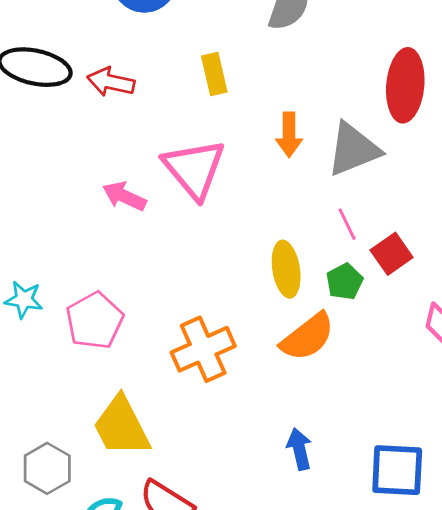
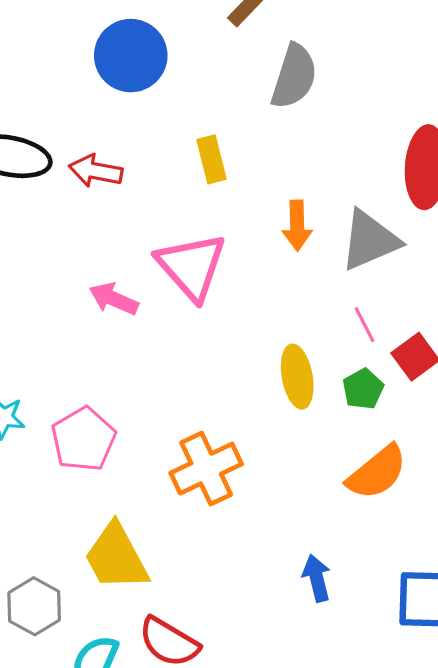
orange semicircle: (308, 337) -> (377, 472), moved

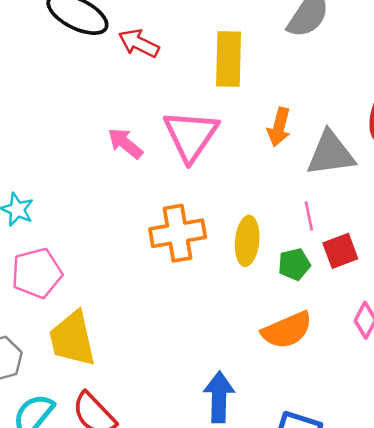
yellow rectangle: (212, 159) -> (229, 59), size x1.5
pink pentagon: (83, 439) -> (37, 273), moved
orange cross: (206, 469) -> (178, 233), moved
blue arrow: (317, 578) -> (219, 397), size x1.4

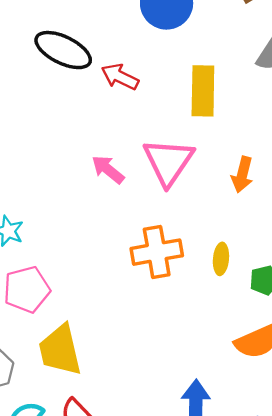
orange arrow: (279, 127) -> (242, 175), moved
yellow ellipse: (247, 241) -> (221, 259), size x0.7

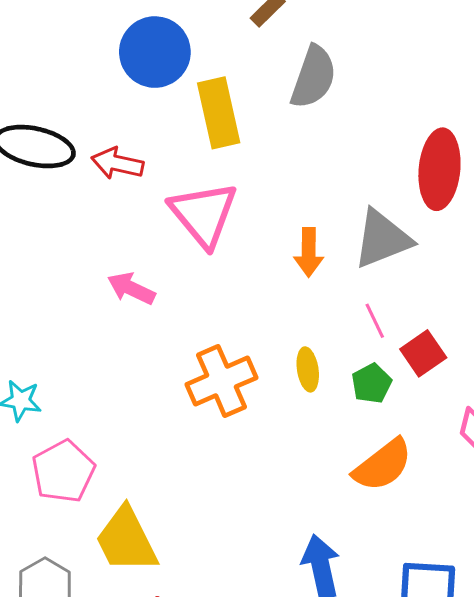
yellow rectangle: (203, 91) -> (219, 113), moved
pink triangle: (168, 162) -> (204, 214), moved

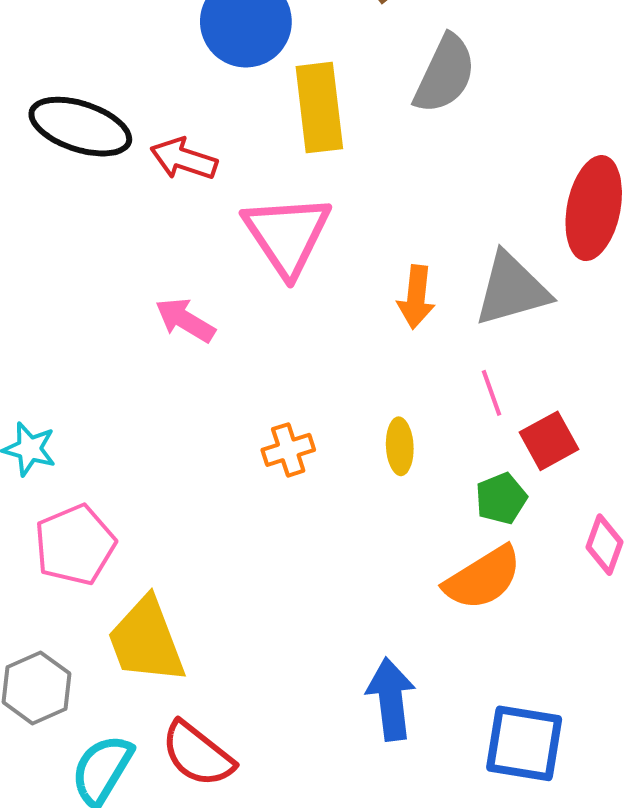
orange cross: (221, 381) -> (288, 450), size x0.6
green pentagon: (372, 383) -> (501, 498), moved

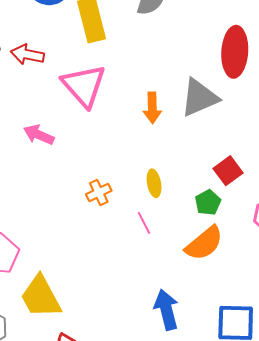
pink line: (492, 393) -> (144, 223), moved

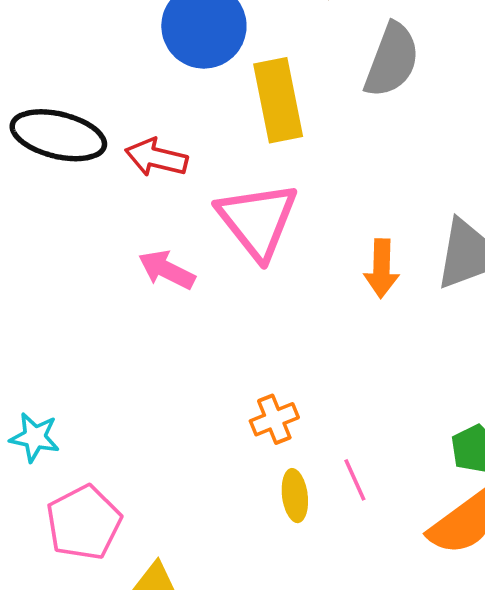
pink arrow: (39, 135) -> (167, 270), moved
yellow ellipse: (154, 183) -> (295, 496), moved

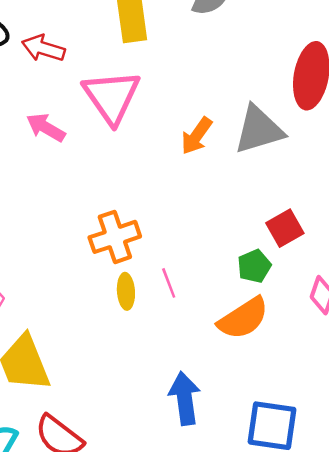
orange arrow: (382, 268) -> (197, 136), turned 30
orange cross: (274, 419) -> (115, 237), size x1.5

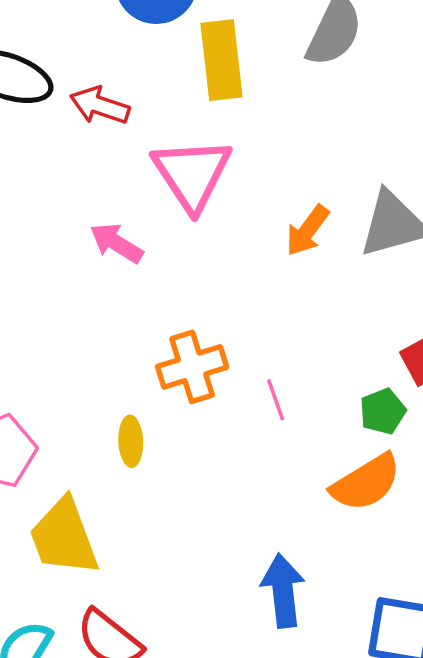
pink arrow: (46, 128) -> (116, 243), moved
pink line: (169, 283) -> (276, 400), moved
yellow ellipse: (126, 291) -> (131, 441), moved

